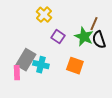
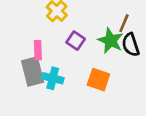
gray rectangle: (26, 60) -> (33, 72), turned -45
pink rectangle: (17, 73) -> (38, 50), moved

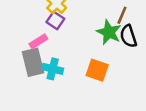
purple square: (76, 41) -> (55, 20), moved
pink rectangle: (38, 50) -> (38, 41), turned 60

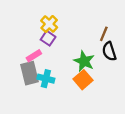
green star: (109, 32) -> (84, 61), moved
orange square: (97, 70) -> (83, 80), turned 30

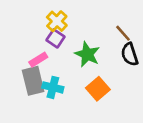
brown line: (104, 34) -> (123, 33), turned -64
green star: (84, 61) -> (87, 54), moved

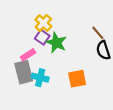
green star: (87, 54) -> (56, 43), moved
orange square: (98, 89) -> (77, 79), turned 30

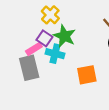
purple square: (42, 37) -> (44, 38), moved
cyan cross: (40, 78) -> (55, 54), moved

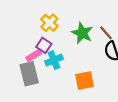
green star: (64, 36) -> (82, 33), moved
cyan cross: (55, 54) -> (54, 60), turned -36

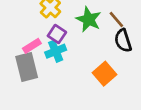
purple square: (44, 45) -> (57, 34), moved
orange square: (85, 80) -> (104, 74), moved, turned -30

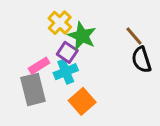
green star: (89, 19) -> (82, 36), moved
orange square: (104, 74) -> (82, 101), moved

